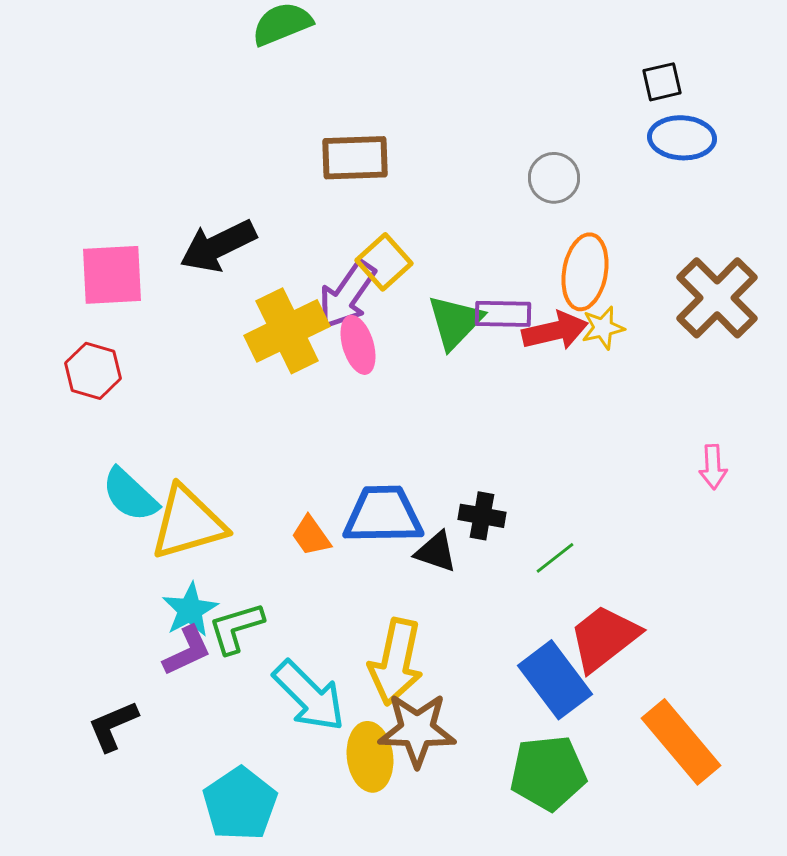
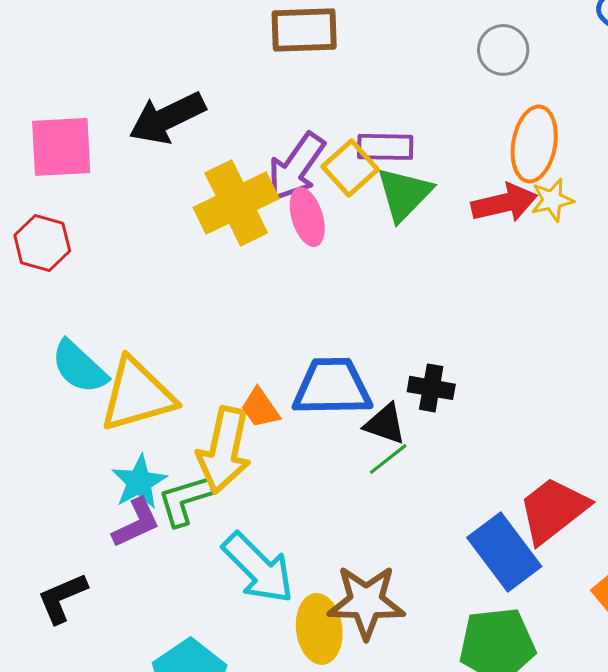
yellow square: (384, 262) -> (350, 168), moved
purple rectangle: (503, 314) -> (385, 147), moved
green line: (555, 558) -> (388, 459), moved
yellow arrow: (396, 662) -> (224, 450), moved

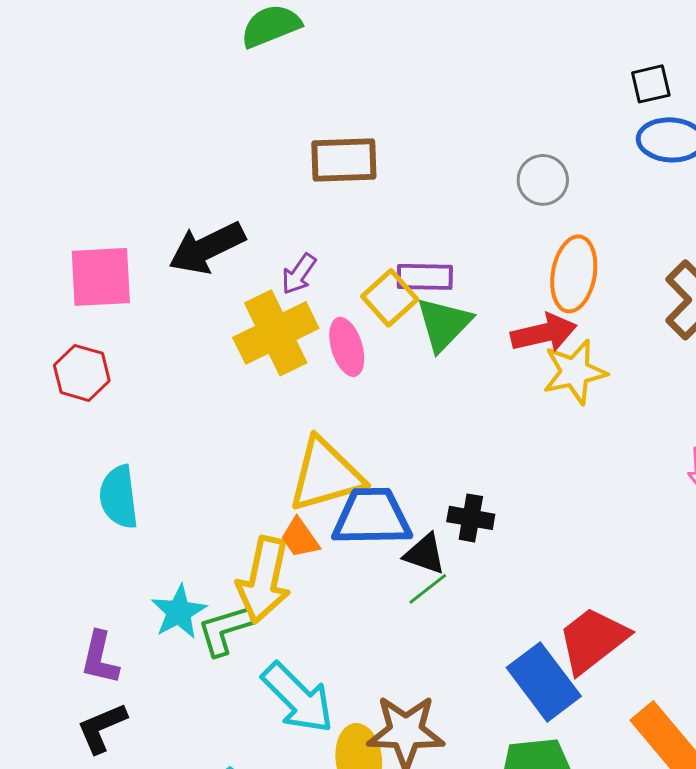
purple arrow: (296, 167) -> (299, 274), moved, size x0.6
yellow star: (552, 200) -> (575, 372), moved, size x1.5
cyan semicircle: (79, 367) -> (119, 497), turned 40
yellow triangle: (137, 395) -> (326, 475), moved
purple L-shape: (136, 523) -> (100, 658), moved, turned 128

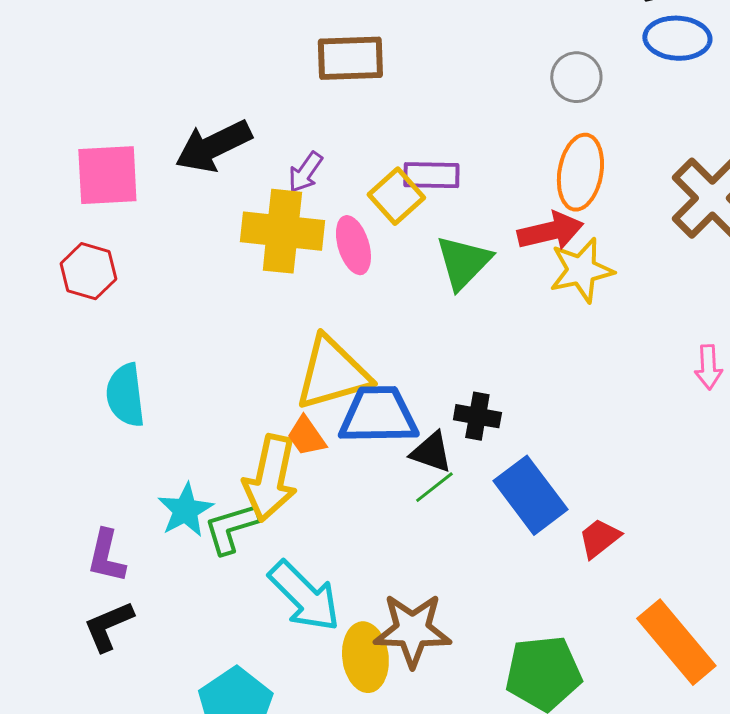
gray circle: (543, 180) -> (576, 77), moved
green triangle: (444, 324) -> (463, 262), moved
yellow cross: (276, 333) -> (282, 231), turned 32
red trapezoid: (593, 640) -> (599, 538), size x0.6
blue rectangle: (544, 682) -> (530, 495), moved

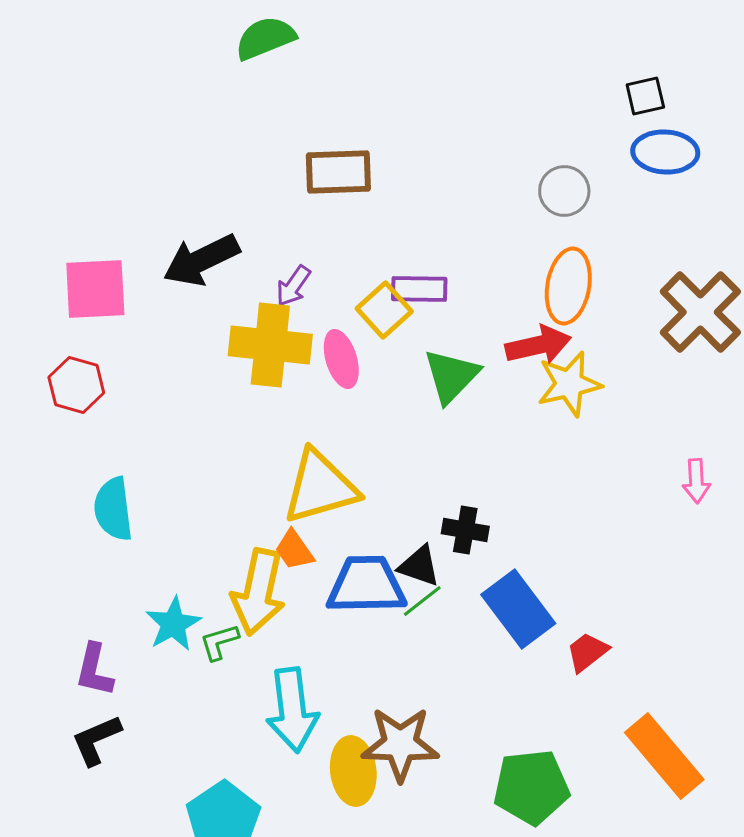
blue trapezoid: (378, 415) -> (366, 585), moved
green L-shape: (231, 528) -> (219, 642), size x0.7
cyan arrow: (304, 596) -> (292, 710), turned 38

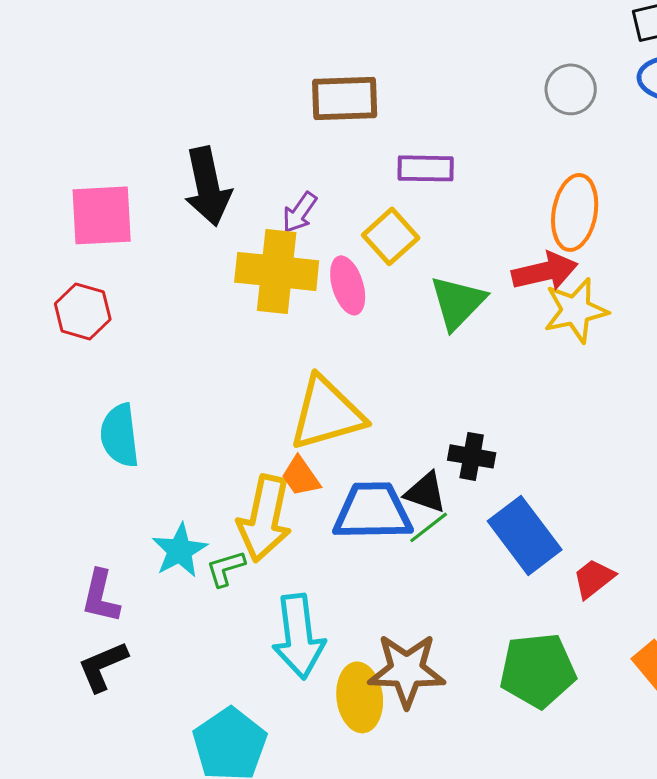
gray circle: (564, 191) -> (571, 89), moved
black arrow: (201, 260) -> (208, 186), turned -76
purple rectangle: (419, 289) -> (426, 168), moved
green pentagon: (531, 787) -> (538, 670), moved

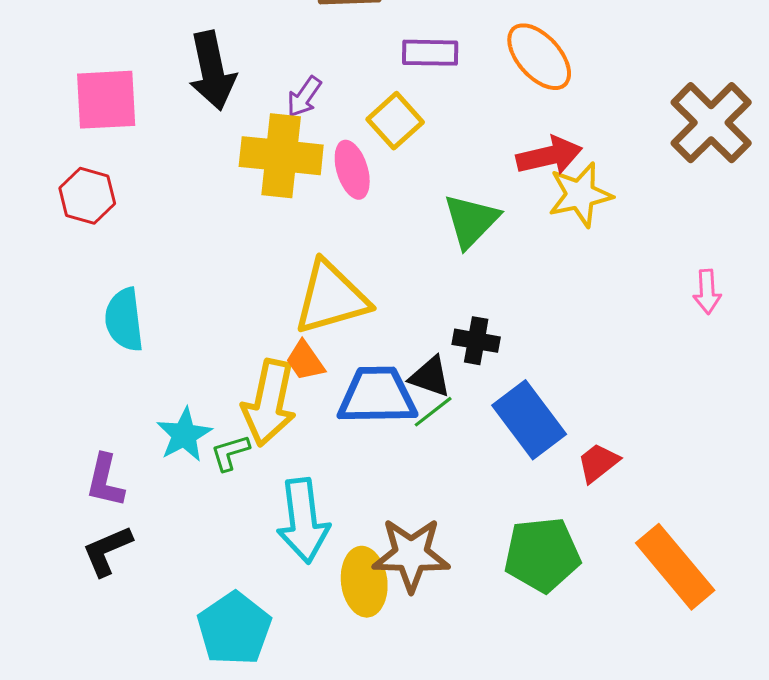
orange ellipse: (575, 212) -> (539, 57), moved, turned -52
green triangle: (458, 302) -> (471, 221), moved

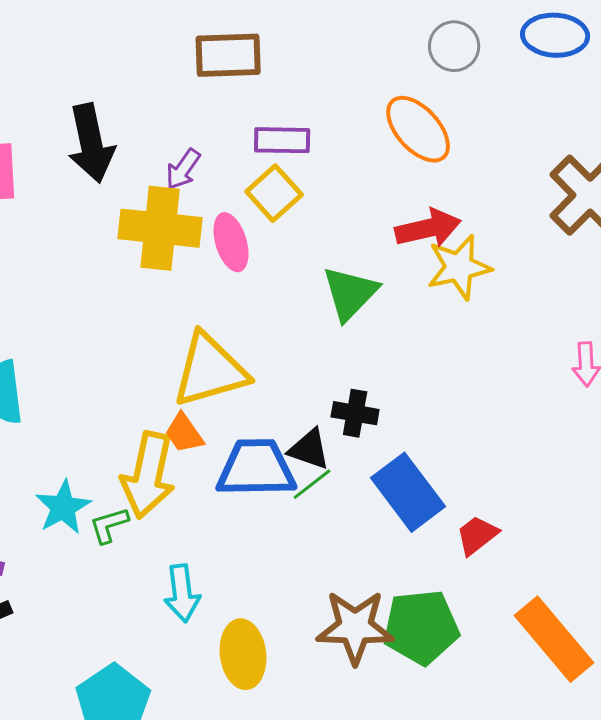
purple rectangle: (430, 53) -> (282, 140), moved
cyan arrow: (303, 521) -> (182, 593), size x0.7
brown star: (411, 555) -> (355, 627), moved

